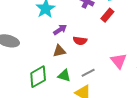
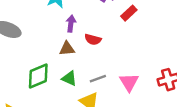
purple arrow: (60, 30) -> (71, 24), turned -56
pink triangle: (119, 61) -> (129, 82), moved

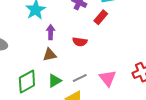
red semicircle: (93, 39) -> (80, 42), moved
green triangle: (69, 78) -> (55, 81), turned -48

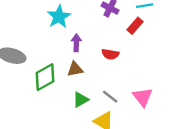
gray line: (80, 78) -> (110, 97), turned 64
green diamond: (27, 82) -> (45, 77), moved

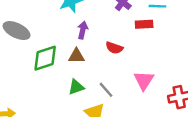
red rectangle: (135, 26) -> (144, 24), turned 35
pink triangle: (143, 97) -> (144, 80), moved

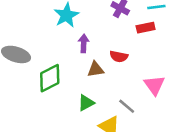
brown triangle: (76, 56) -> (96, 69), moved
gray line: (106, 90) -> (127, 106), moved

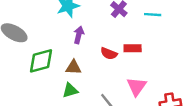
red rectangle: (146, 28) -> (133, 48), moved
brown triangle: (96, 69) -> (73, 67), moved

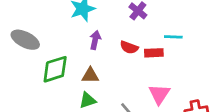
cyan line: (153, 15) -> (173, 37), moved
red semicircle: (109, 53) -> (129, 47), moved

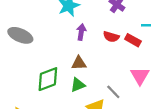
red rectangle: (154, 53) -> (133, 40), turned 35
green diamond: (55, 69) -> (48, 79), moved

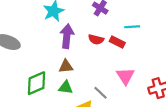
purple arrow: (81, 32) -> (67, 36), size x1.5
green triangle: (78, 85) -> (66, 88), turned 32

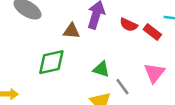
brown triangle: (66, 66) -> (71, 31), moved
green triangle: (66, 88) -> (101, 69), moved

